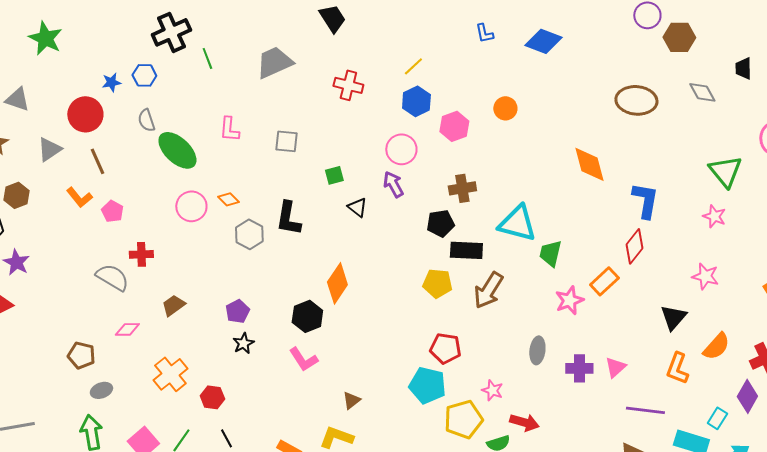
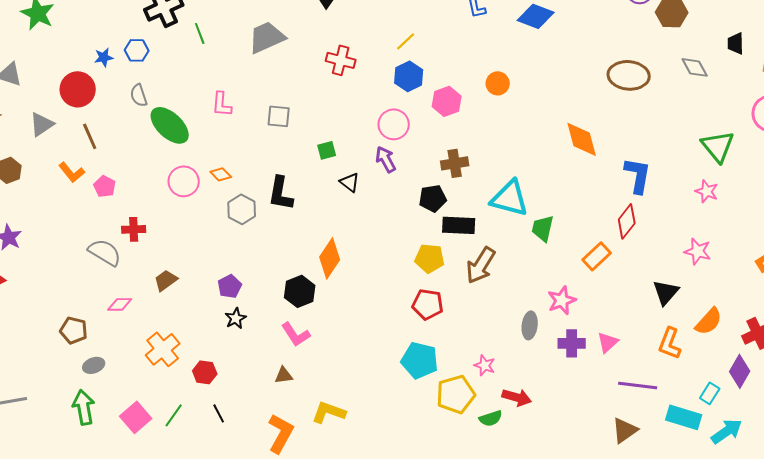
pink star: (569, 300) -> (562, 300), moved
red pentagon: (445, 348) -> (428, 304), moved
brown triangle: (351, 400) -> (284, 375), moved, turned 30

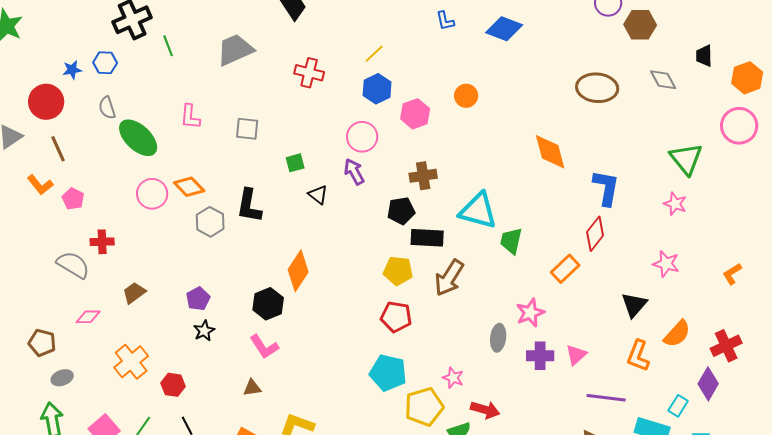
orange diamond: (221, 174) -> (189, 187), size x1.4

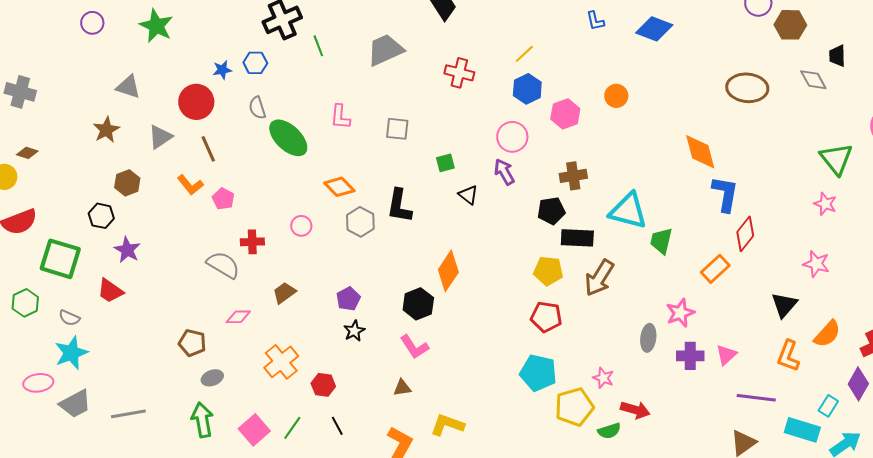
black trapezoid: (704, 56) -> (837, 56), moved
blue L-shape: (606, 188) -> (725, 194), moved
pink circle: (152, 194) -> (301, 226), moved, size x0.7

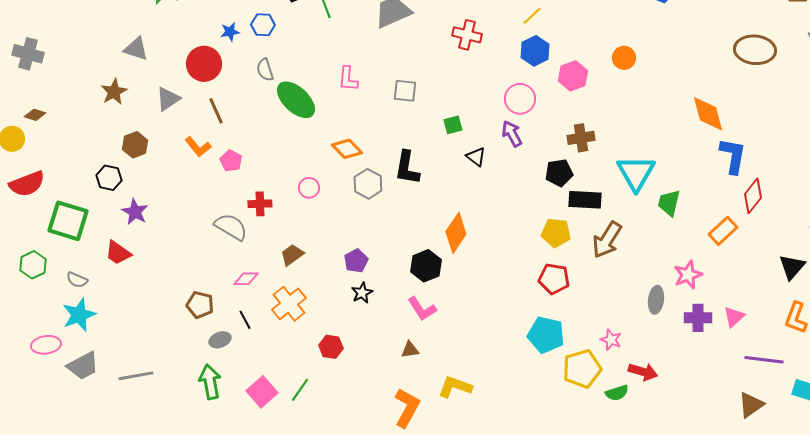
cyan triangle: (628, 211) -> (636, 173), turned 45
orange cross: (281, 362) -> (289, 304), moved
black line: (337, 426) -> (245, 320), moved

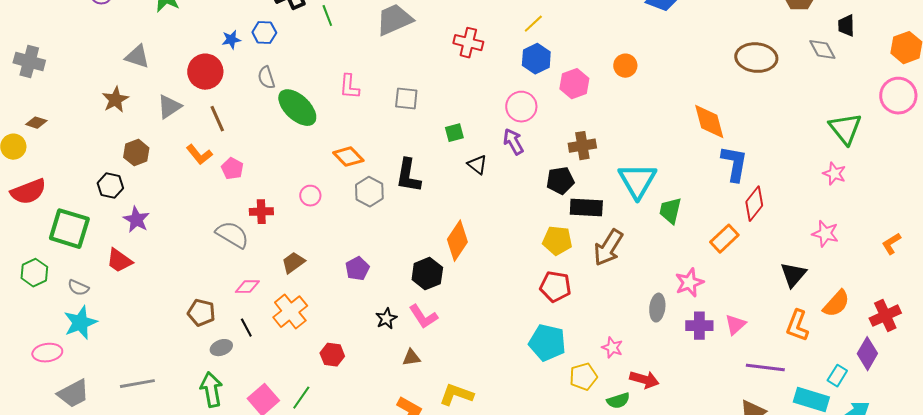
black star: (362, 293) -> (386, 319), moved
gray trapezoid: (83, 366) -> (73, 394), moved
yellow pentagon: (582, 369) -> (583, 377), size x0.7

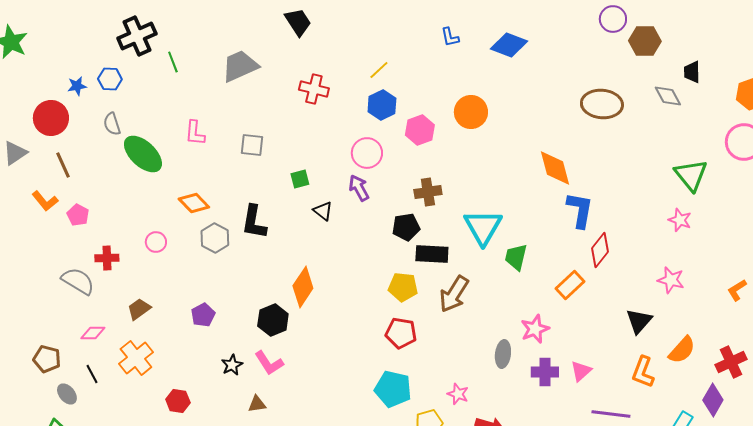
orange circle: (625, 66) -> (471, 112), size x1.4
gray ellipse: (221, 348) -> (67, 394), turned 70

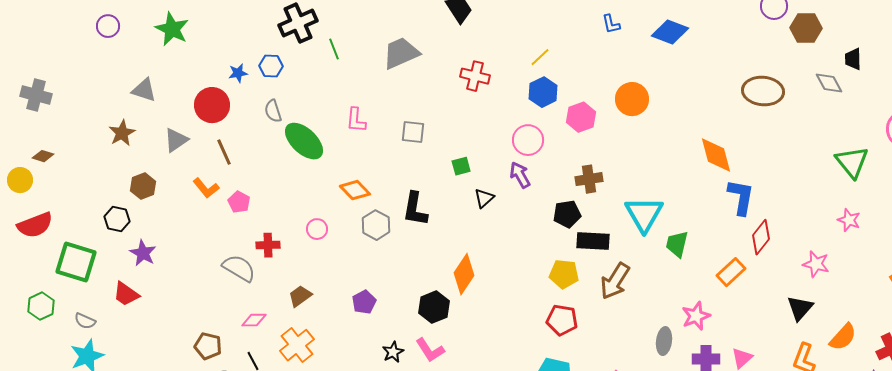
black triangle: (323, 211) -> (484, 198), turned 40
pink star: (680, 220) -> (849, 220), moved
pink star: (671, 280) -> (816, 264), moved

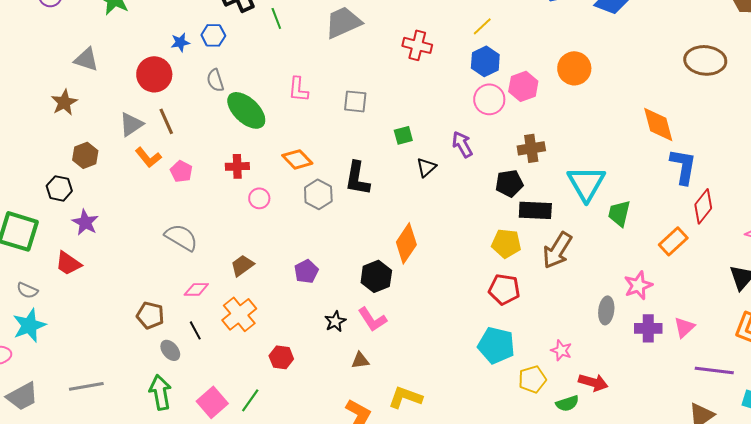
gray triangle: (176, 140) -> (131, 124), moved
pink circle: (528, 140) -> (489, 99), moved
red cross: (268, 245) -> (237, 166), moved

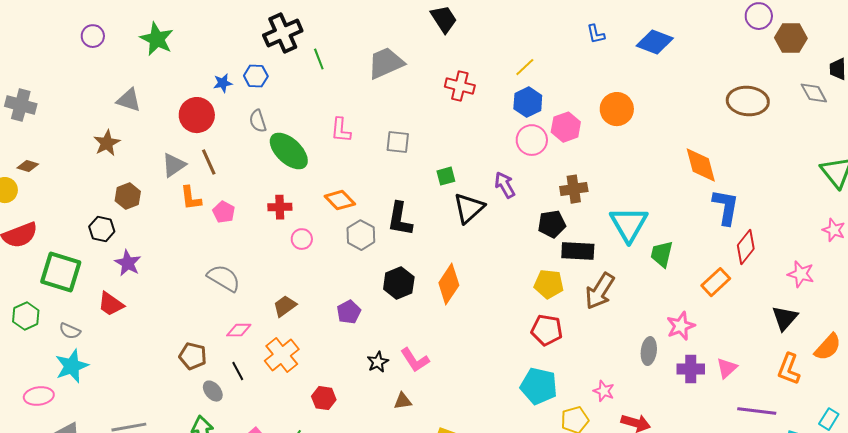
orange L-shape: (148, 157) -> (191, 198), turned 32
black triangle: (426, 167) -> (469, 208), size x1.6
black hexagon: (376, 276) -> (399, 283), moved

